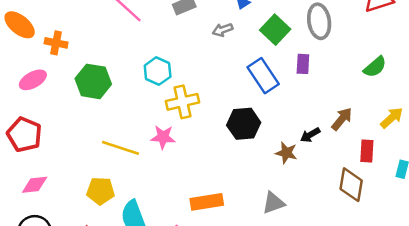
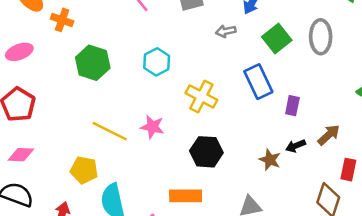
purple rectangle: (303, 64) -> (292, 106), moved
pink ellipse: (33, 80) -> (19, 52), moved
yellow cross: (182, 102) -> (201, 96), moved, turned 32
black hexagon: (244, 124) -> (206, 152), moved

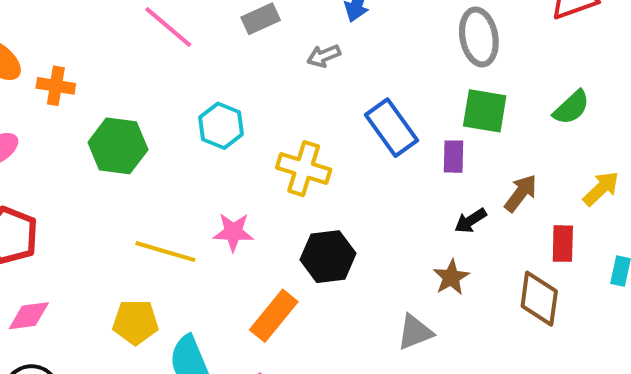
green square: (277, 38) -> (485, 111), moved, turned -32
brown star: (270, 160) -> (451, 277), moved, turned 30
orange rectangle: (186, 196) -> (274, 316), moved, turned -40

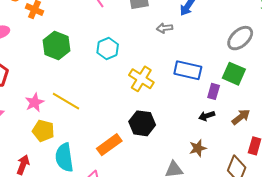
gray ellipse: (479, 37) -> (240, 38), turned 44
blue rectangle: (391, 128) -> (188, 70), turned -56
black arrow: (471, 221) -> (207, 116), moved
pink star: (233, 232) -> (35, 102), moved, turned 30

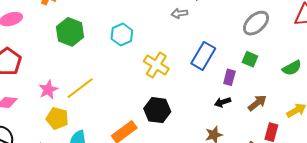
blue rectangle: (188, 70) -> (203, 56), turned -72
green square: (234, 74) -> (250, 59), size x0.7
yellow line: (66, 101) -> (80, 88), turned -68

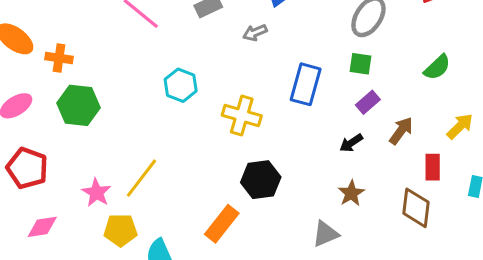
green hexagon: (70, 32) -> (79, 105), moved
green square: (250, 59) -> (360, 64), moved
purple rectangle: (229, 77) -> (368, 102), moved, turned 49

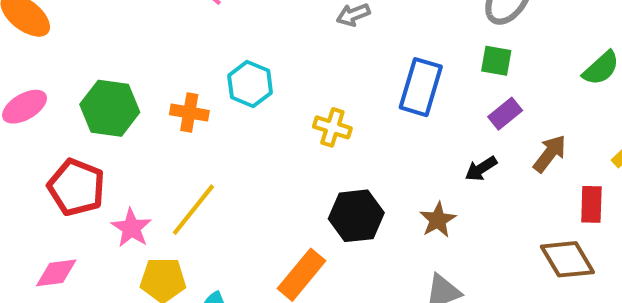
orange cross: (59, 58) -> (189, 113), moved
yellow cross: (242, 115) -> (332, 127), size x0.7
red pentagon: (27, 168) -> (76, 187), moved
brown star: (351, 193) -> (438, 220), moved
brown diamond: (416, 208) -> (567, 259), turned -39

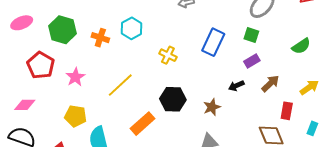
yellow line: (193, 210) -> (120, 85), moved
pink star: (131, 228) -> (75, 77), moved

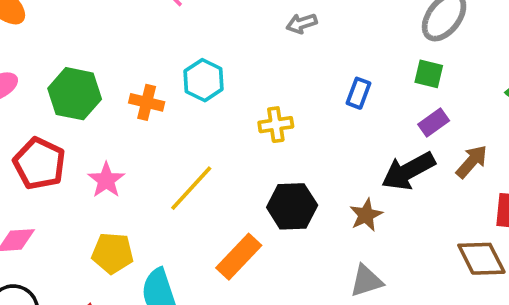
blue rectangle: (213, 42) -> (359, 93), size x0.6
yellow cross: (168, 55) -> (276, 125), turned -30
black arrow: (236, 86) -> (408, 171), size x1.8

